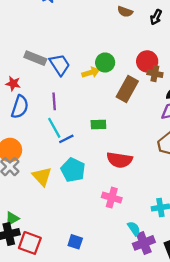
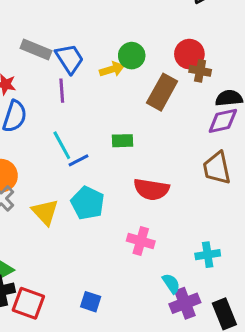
purple line: (54, 101) -> (62, 91), moved

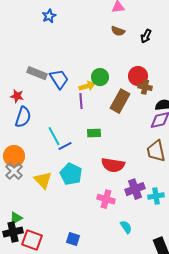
purple line: (62, 91) -> (81, 101), moved
cyan cross: (208, 255) -> (156, 196), moved
purple cross: (185, 303) -> (135, 189), moved

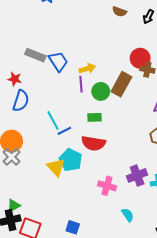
green circle: (100, 77) -> (101, 91), moved
red semicircle: (113, 165) -> (93, 143), moved
yellow triangle: (43, 180) -> (56, 167), moved

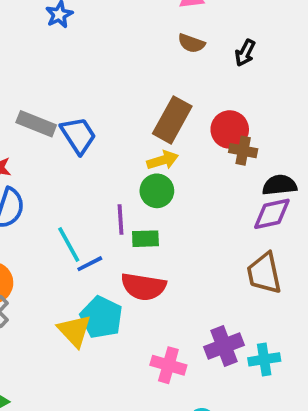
yellow arrow: (87, 69) -> (163, 160), moved
purple line: (81, 84) -> (120, 220), moved
brown rectangle: (121, 84) -> (172, 120), moved

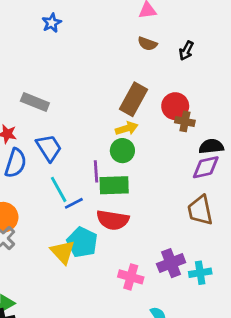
blue trapezoid: (78, 135) -> (49, 148), moved
green rectangle: (145, 239) -> (114, 185), size x1.5

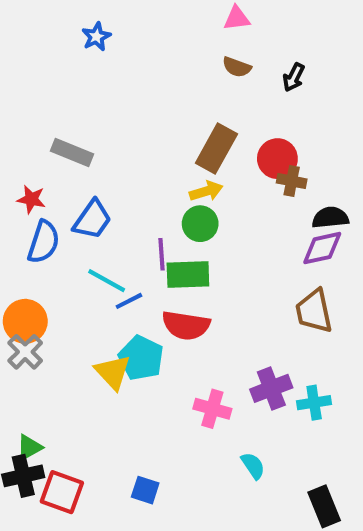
blue trapezoid: (49, 148) -> (92, 220), turned 68
cyan line: (59, 189) -> (107, 281), turned -32

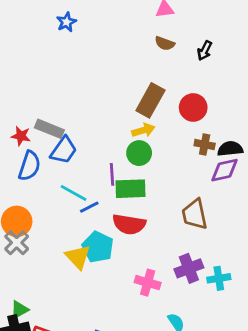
gray rectangle: (72, 153) -> (49, 129), moved
brown cross: (292, 181) -> (205, 145), moved
brown trapezoid: (314, 311) -> (195, 214), moved

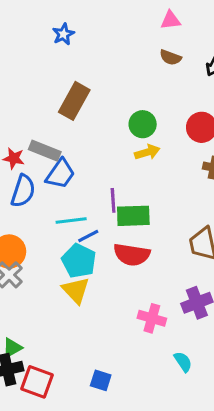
brown rectangle: (150, 100) -> (74, 101), moved
green circle: (139, 153) -> (143, 124), moved
cyan line: (74, 193) -> (71, 220), turned -36
cyan pentagon: (98, 247) -> (79, 261), moved

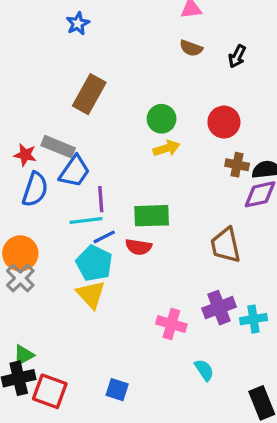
purple line: (113, 200) -> (101, 199), moved
red semicircle: (132, 255) -> (139, 247), moved, size x0.7

